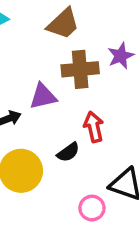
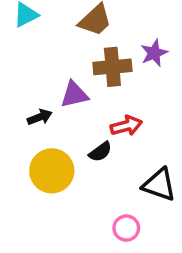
red arrow: (94, 127) -> (126, 126), turned 88
pink circle: (92, 208) -> (126, 228), moved

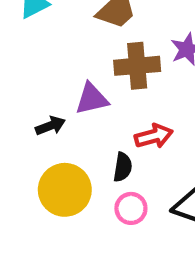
black semicircle: (100, 152) -> (123, 167), turned -45
pink circle: (126, 228) -> (131, 208), moved

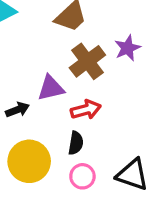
brown cross: (137, 66) -> (87, 61), turned -32
red arrow: (154, 136) -> (86, 110), moved

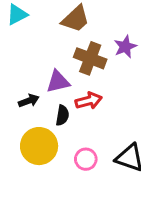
brown cross: (87, 61) -> (90, 58), turned -32
black semicircle: (76, 143) -> (62, 115), moved

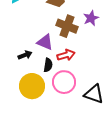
purple triangle: (58, 82) -> (45, 42), turned 36
pink circle: (86, 159) -> (64, 82), moved, size x1.5

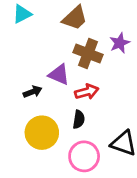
black semicircle: (48, 65) -> (79, 119), moved
pink circle: (64, 82) -> (84, 156), moved

